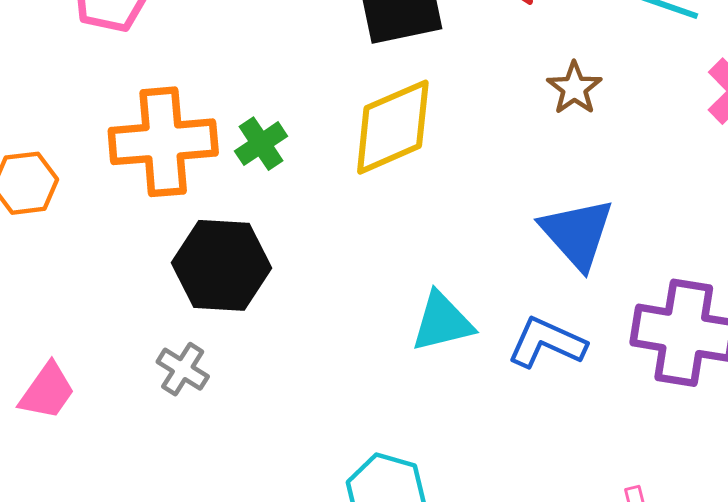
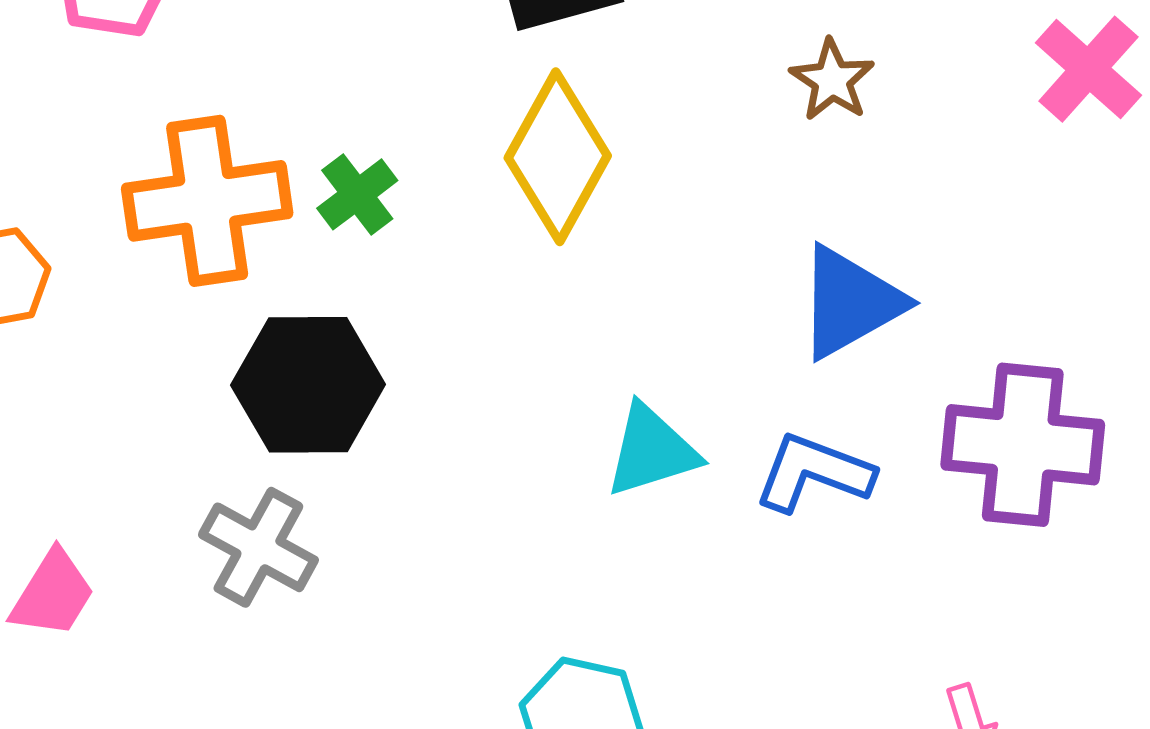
yellow diamond: (393, 127) -> (558, 157), turned -34
blue triangle: (577, 233) -> (850, 302), turned 46
gray cross: (183, 369) -> (258, 547), size x1.4

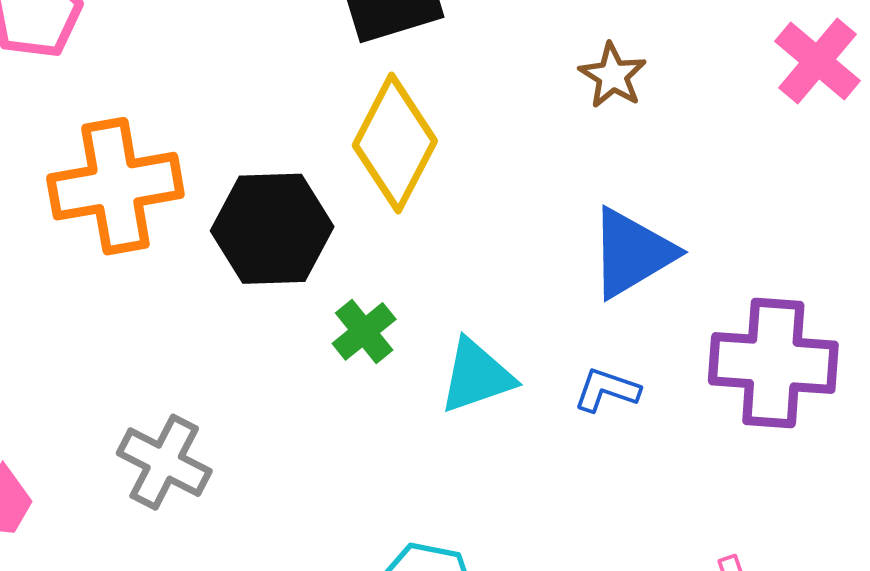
green cross: (357, 194) -> (364, 331), moved
black hexagon: (308, 385) -> (272, 229), moved
blue L-shape: (814, 473) -> (607, 390), size x0.7

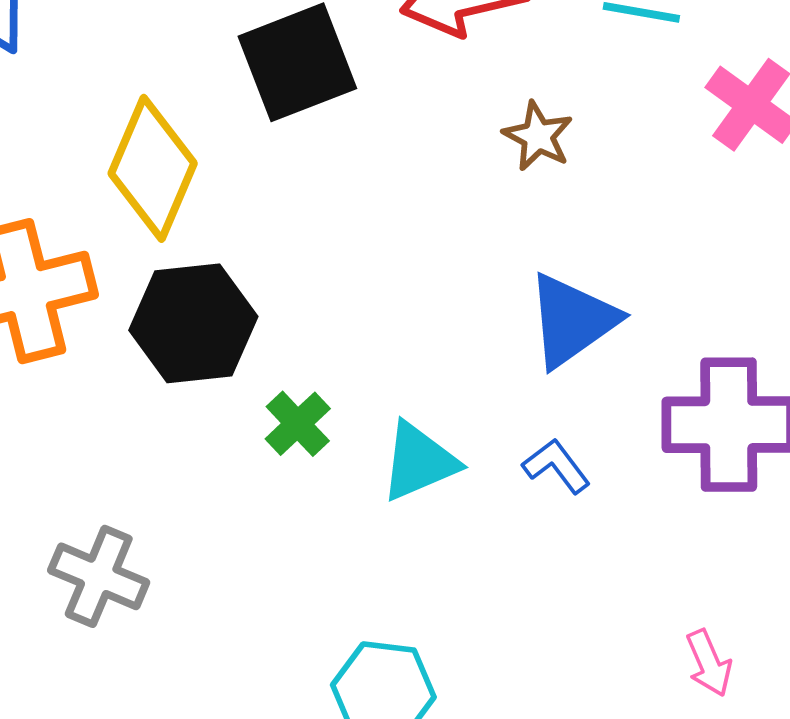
yellow diamond: (395, 143) -> (153, 168), moved
blue L-shape: (607, 390) -> (556, 466), turned 38

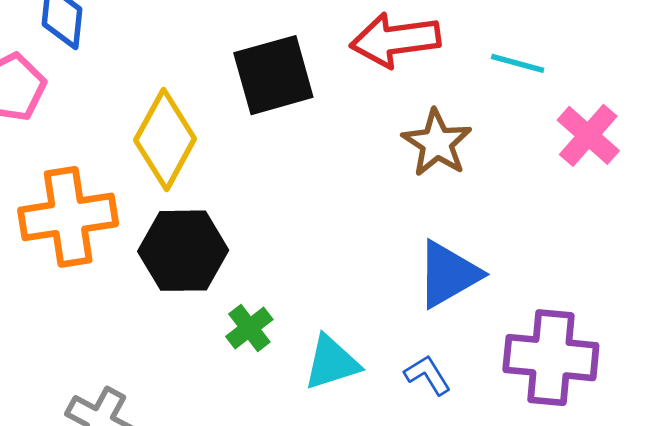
brown star: (538, 136) -> (437, 143), size x1.4

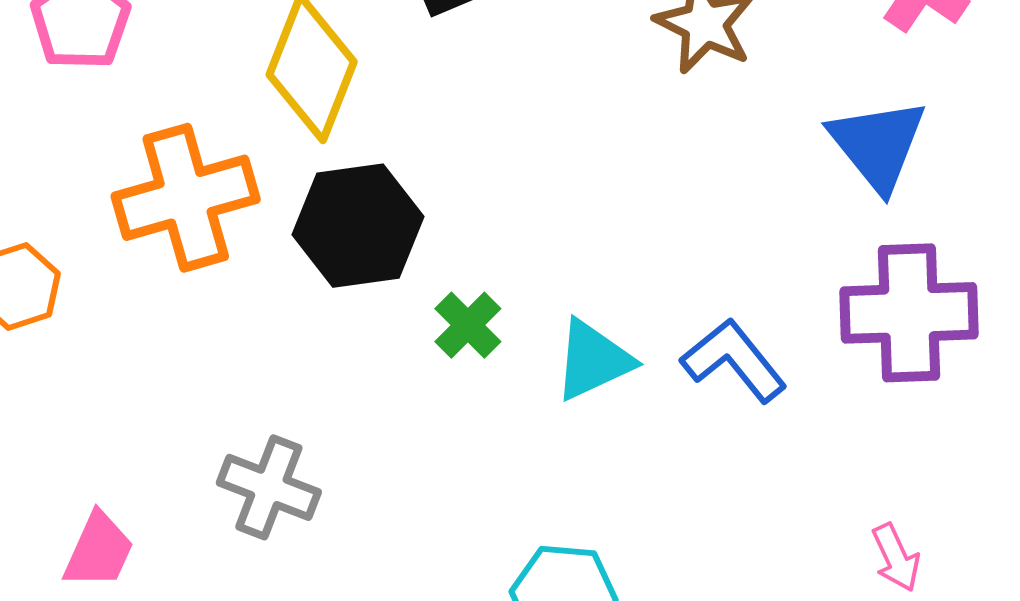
blue triangle: (448, 274) -> (878, 145), moved, turned -32
blue L-shape: (428, 375) -> (734, 360), size x1.5

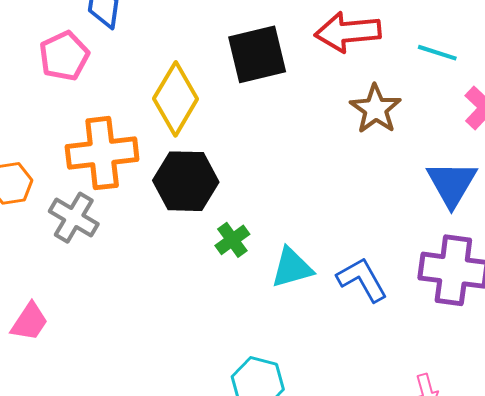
gray cross: (269, 487) -> (74, 218), moved

